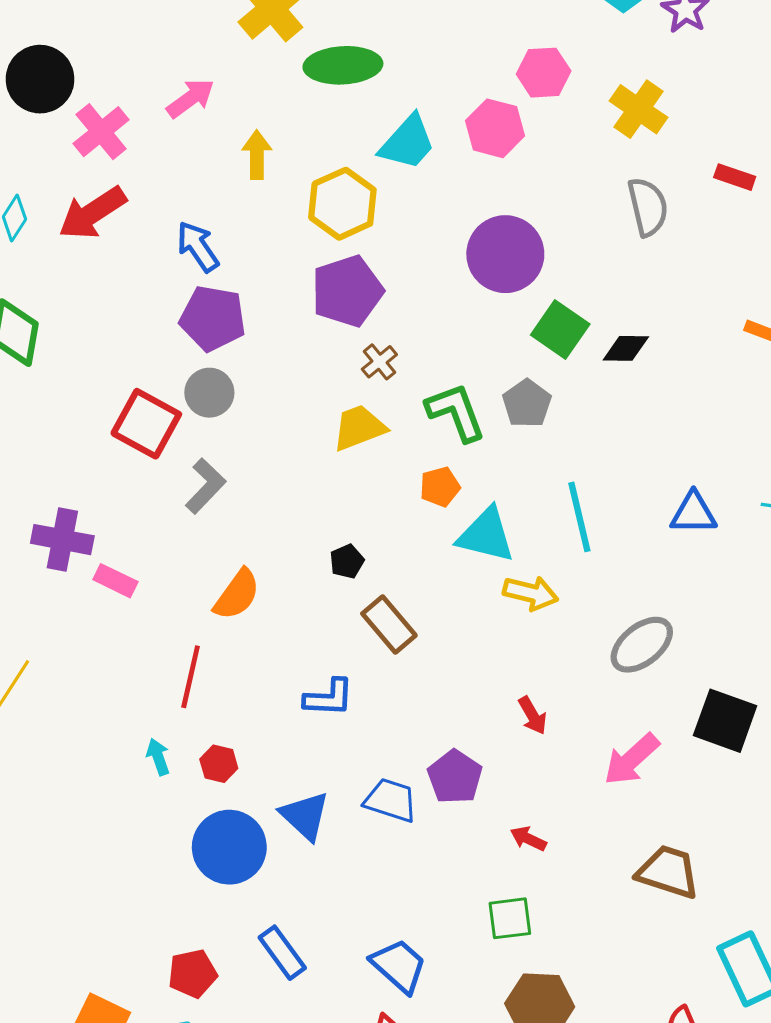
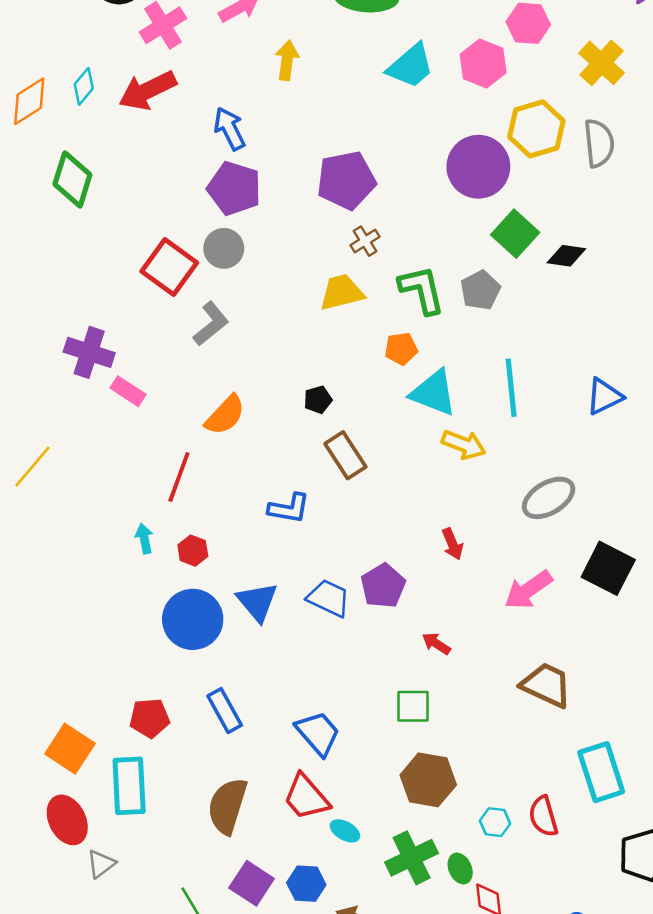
yellow hexagon: (342, 204) -> (536, 129), moved
blue triangle: (694, 513) -> (604, 396), turned -33

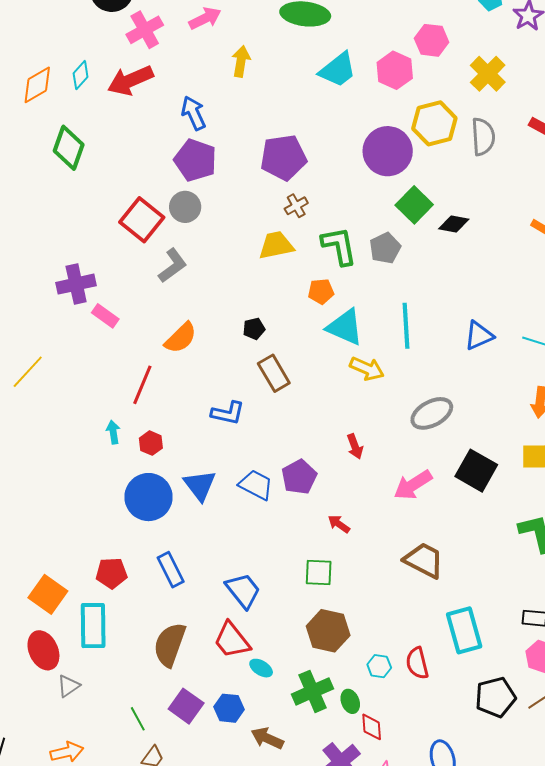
purple cross: (89, 352) -> (76, 284), turned -33

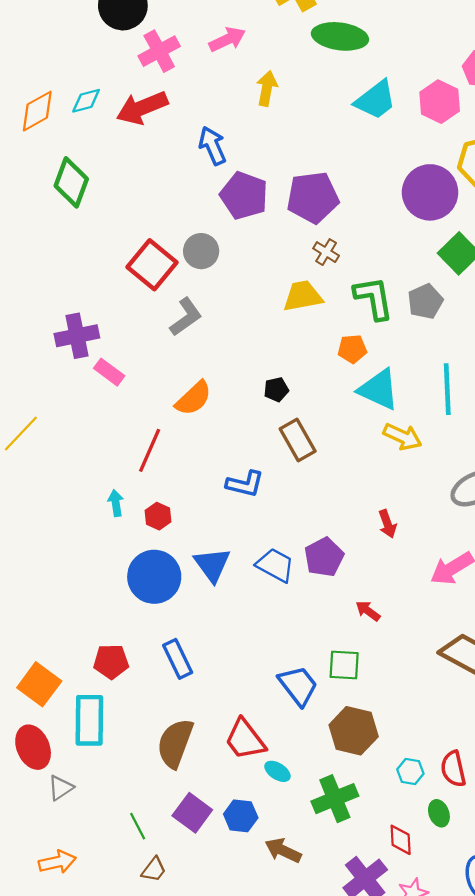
cyan diamond: (81, 75) -> (86, 101), turned 32
purple pentagon: (195, 160) -> (244, 196), moved
brown cross: (296, 206) -> (326, 252), turned -30
blue trapezoid: (243, 591) -> (298, 686), moved
green ellipse: (350, 701) -> (439, 813), moved

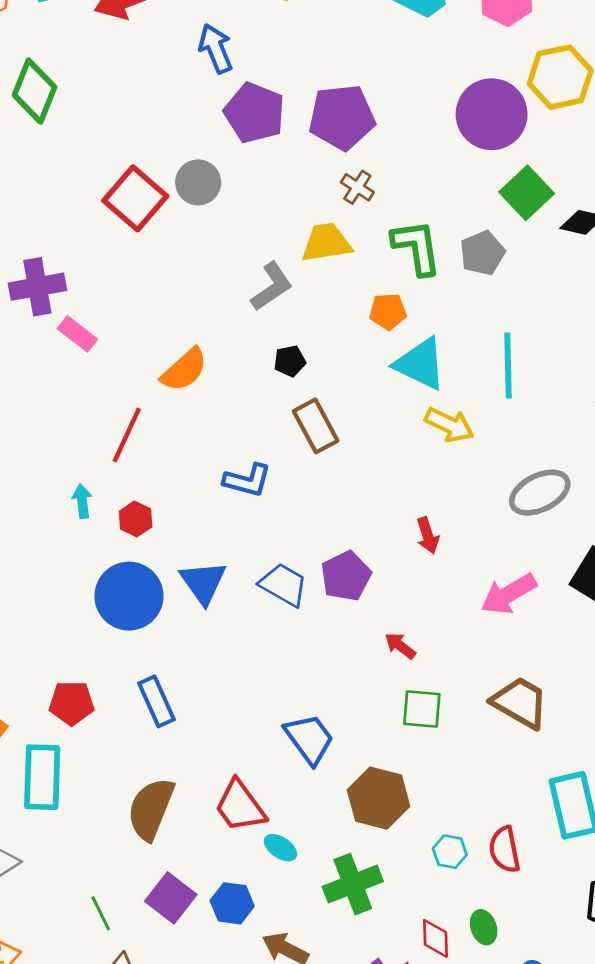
gray L-shape: (186, 317) -> (272, 286), moved
green square: (344, 665) -> (422, 709), moved
green ellipse: (439, 813) -> (484, 927), moved

